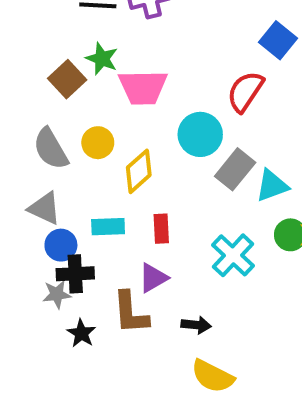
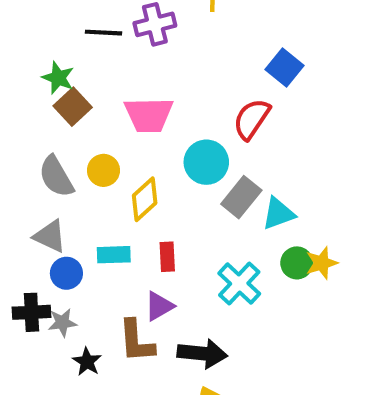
green star: (102, 59) -> (58, 78), moved
black cross: (75, 274) -> (31, 312), moved
black arrow: (196, 325) -> (202, 353), size x1.6

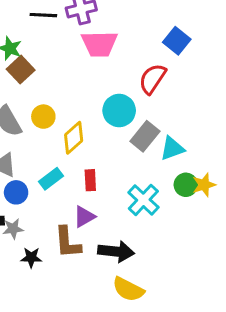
pink trapezoid: (149, 115) -> (99, 44), moved
cyan rectangle: (114, 255) -> (51, 179), turned -35
black star: (87, 362) -> (31, 258), turned -30

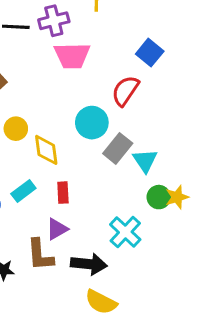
yellow diamond: (74, 138) -> (46, 150), turned -56
cyan triangle: (172, 148) -> (145, 161), turned -44
cyan cross: (143, 200) -> (125, 232), moved

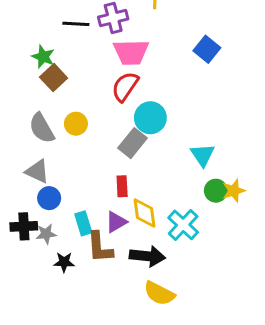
red semicircle: (125, 91) -> (125, 86), moved
gray rectangle: (118, 148) -> (132, 143), moved
yellow diamond: (46, 150) -> (144, 213), moved
cyan rectangle: (23, 191) -> (83, 223), moved, turned -70

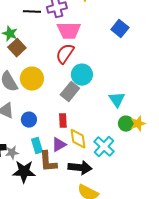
yellow circle: (76, 124) -> (32, 79), size x1.5
blue circle: (49, 198) -> (29, 120), moved
black star: (64, 262) -> (24, 172), size x1.6

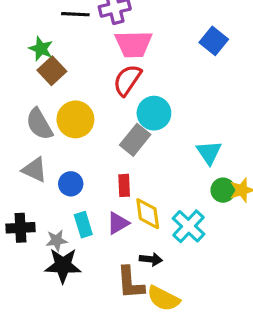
gray star: (12, 153) -> (57, 240), moved
brown L-shape: (48, 162) -> (130, 283), moved
black arrow: (80, 168) -> (151, 259), size x0.6

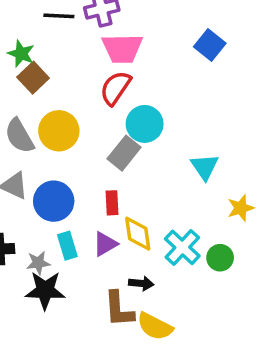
blue circle: (71, 184) -> (54, 201), size x1.5
green circle: (223, 190) -> (220, 258), moved

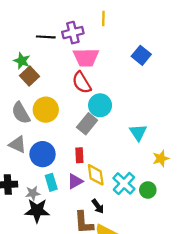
red semicircle: (115, 88) -> (82, 83), turned -65
black arrow: (141, 283) -> (98, 206), turned 48

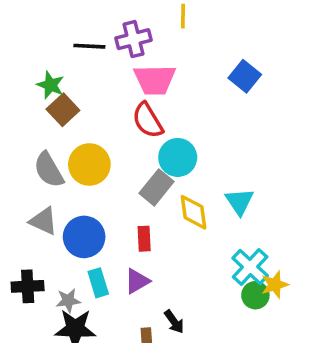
yellow star: (161, 158) -> (275, 285), moved
yellow diamond: (96, 175) -> (194, 212), moved
cyan cross: (124, 183) -> (250, 267), moved

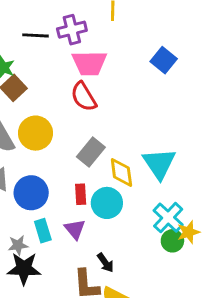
cyan circle: (178, 157) -> (107, 203), moved
cyan triangle: (240, 202) -> (159, 164), size x1.4
purple triangle: (137, 281) -> (75, 229), turned -40

